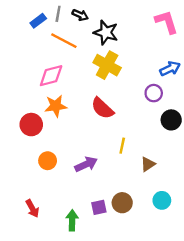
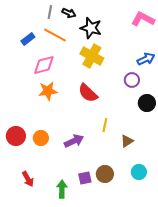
blue rectangle: (38, 21) -> (28, 39), moved
pink L-shape: (167, 22) -> (143, 19), turned -45
red circle: (31, 125) -> (16, 136), moved

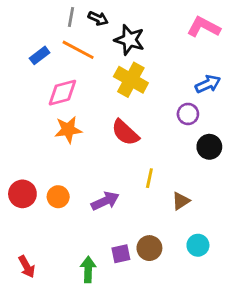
red arrow: (28, 179) -> (27, 267), moved

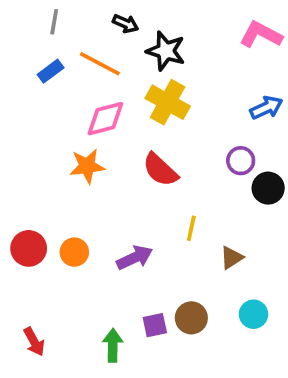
gray line: (71, 17) -> (54, 22), moved
pink diamond: (62, 93) -> (105, 119), moved
purple circle: (188, 114) -> (241, 161), moved

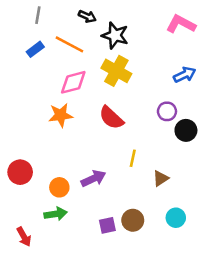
orange circle: (74, 252) -> (59, 187), moved
green arrow: (113, 345) -> (56, 214), moved, turned 80

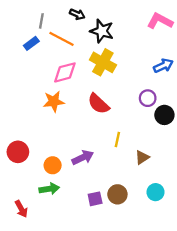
gray line: (38, 15) -> (41, 21), moved

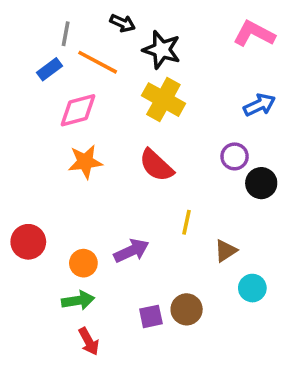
pink diamond: (65, 72) -> (78, 110), moved
cyan circle: (155, 192) -> (252, 288), moved
red arrow: (21, 209) -> (89, 341), moved

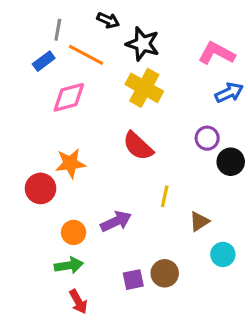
pink L-shape: (254, 34) -> (217, 53), moved
orange star: (85, 162) -> (70, 163), moved
red circle: (28, 242) -> (41, 188), moved

